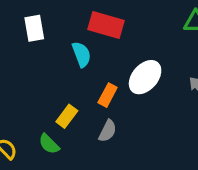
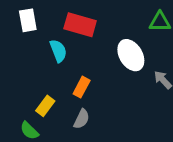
white rectangle: (34, 28) -> (28, 20), moved
white ellipse: (145, 77) -> (131, 55), moved, turned -72

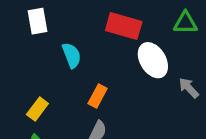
red rectangle: (80, 25) -> (124, 26), moved
yellow rectangle: (45, 106) -> (37, 109), moved

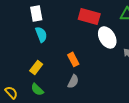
cyan semicircle: (72, 55) -> (41, 34), moved
orange rectangle: (98, 96) -> (73, 59), turned -56

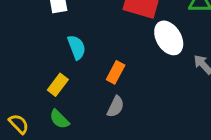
cyan semicircle: (41, 34) -> (77, 47), moved
orange rectangle: (73, 59) -> (116, 72), turned 56

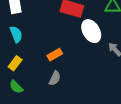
cyan semicircle: (77, 47) -> (16, 34), moved
orange rectangle: (116, 72) -> (55, 55), turned 32

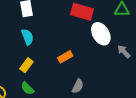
gray semicircle: (55, 78) -> (78, 86), moved

